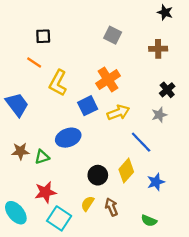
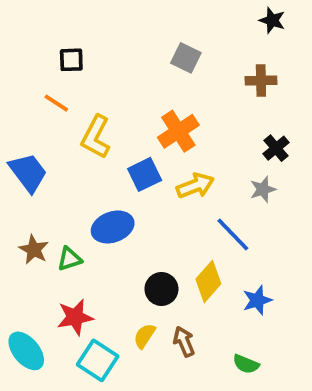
brown star: (20, 151) -> (34, 250), turned 30

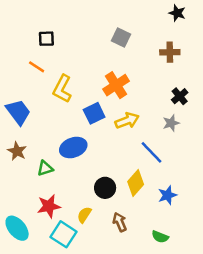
brown star: (34, 250) -> (17, 151), moved
yellow semicircle: (145, 336) -> (84, 215), moved

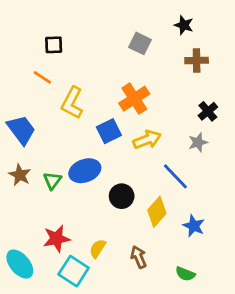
black star: (177, 13) -> (184, 25), moved
green triangle: (45, 168) -> (52, 181), moved, turned -35
black circle: (105, 188) -> (122, 196), moved
blue star: (167, 195) -> (194, 226), turned -30

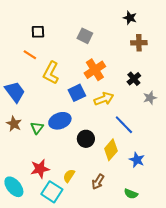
gray square: (140, 43) -> (85, 36), moved
black cross: (208, 111) -> (134, 79), moved
gray star: (198, 142) -> (150, 98), moved
brown arrow: (139, 257) -> (98, 182), turned -126

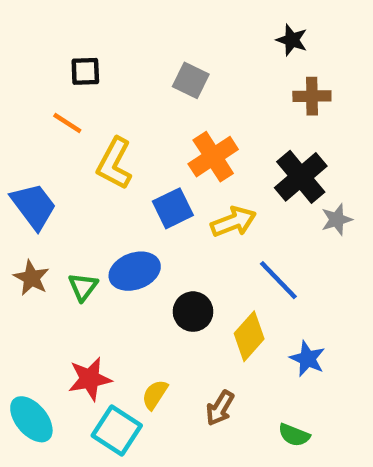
black cross: (134, 79) -> (301, 177), size x1.6

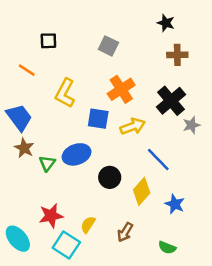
orange line: (67, 123) -> (27, 70), moved
blue square: (173, 208) -> (98, 119), turned 35
brown star: (31, 278) -> (24, 148), moved

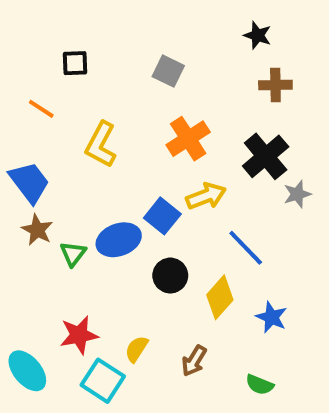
blue square: (98, 119) -> (162, 216), moved, turned 30

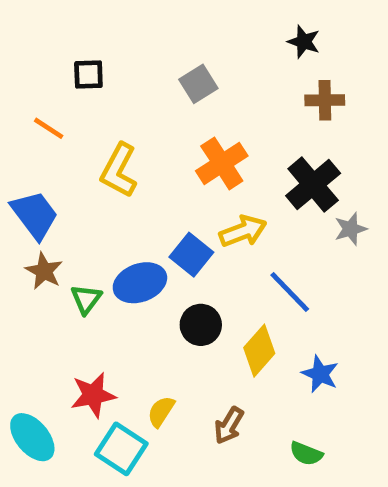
gray square: (168, 71) -> (198, 84), turned 32

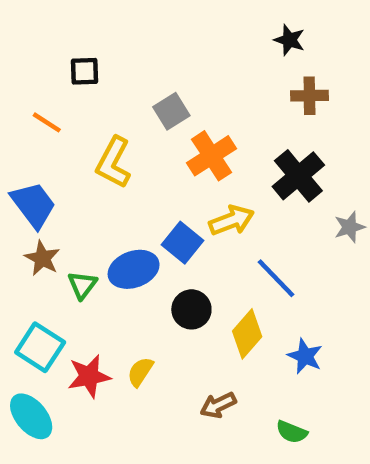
gray square: (198, 84) -> (171, 111), moved
gray star: (351, 229) -> (350, 227), moved
yellow semicircle: (161, 411) -> (140, 372), moved
brown arrow: (229, 425) -> (218, 405), turned 33
cyan square: (121, 449) -> (40, 347), moved

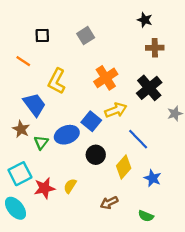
gray square: (171, 111) -> (86, 36), moved
blue trapezoid: (33, 205) -> (34, 105), moved
cyan square: (40, 347) -> (20, 174), turned 30

